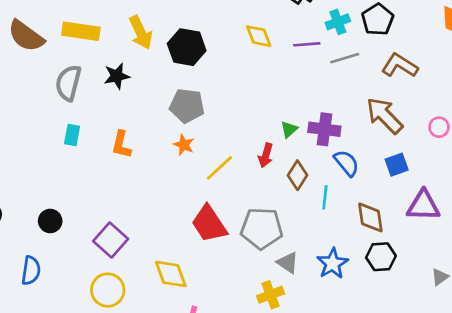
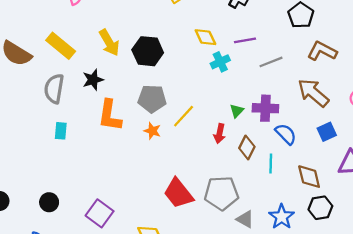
cyan cross: (338, 22) -> (220, 62), moved
yellow rectangle: (81, 31) -> (61, 46), turned 36
gray line: (345, 58) -> (271, 62), moved
orange L-shape: (121, 145) -> (110, 115), moved, size x1.4
yellow line: (219, 168) -> (184, 116), moved

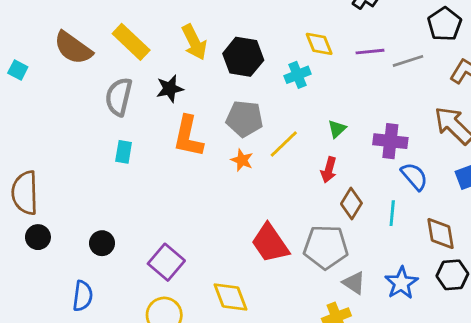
cyan cross: (220, 62) -> (297, 75), moved
gray line: (271, 62) -> (408, 61), moved
green triangle: (237, 111) -> (337, 129), moved
brown diamond: (247, 147) -> (351, 204), moved

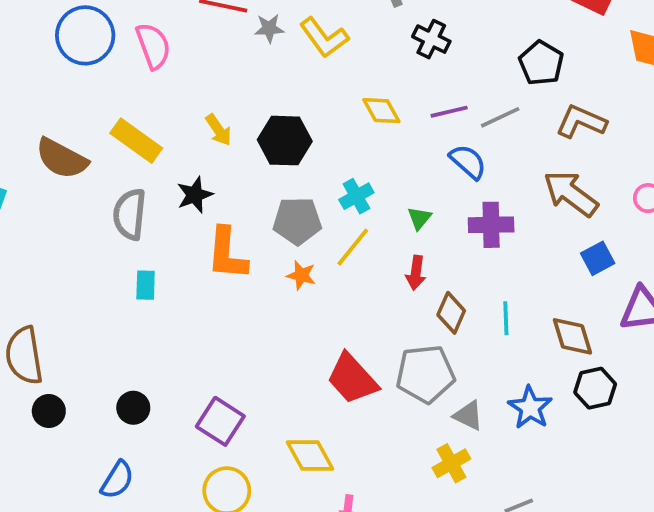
yellow arrow: (194, 42) -> (219, 130), size x0.7
cyan cross: (297, 75) -> (356, 196), moved
blue semicircle: (414, 176) -> (468, 162), moved
blue semicircle: (83, 296) -> (117, 480), turned 32

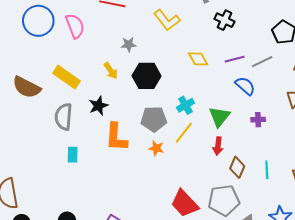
gray star: (269, 28) -> (129, 44), moved
green triangle: (419, 218) -> (219, 117), size x1.6
purple cross: (491, 225) -> (258, 120), size x0.6

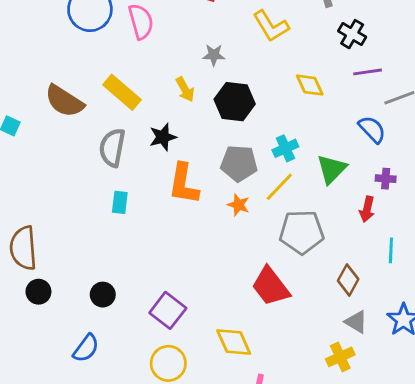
purple line: (235, 59) -> (368, 72), moved
red arrow: (218, 146) -> (367, 209), moved
brown diamond: (237, 167) -> (348, 280), moved
gray pentagon: (224, 200) -> (302, 232), moved

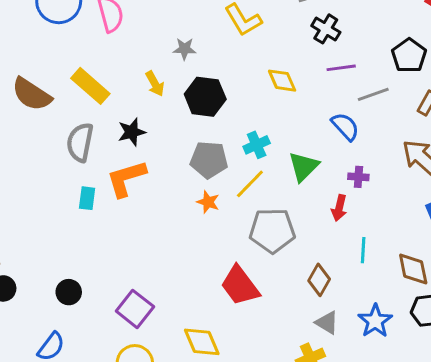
orange L-shape: (184, 184) -> (126, 178), moved, turned 63

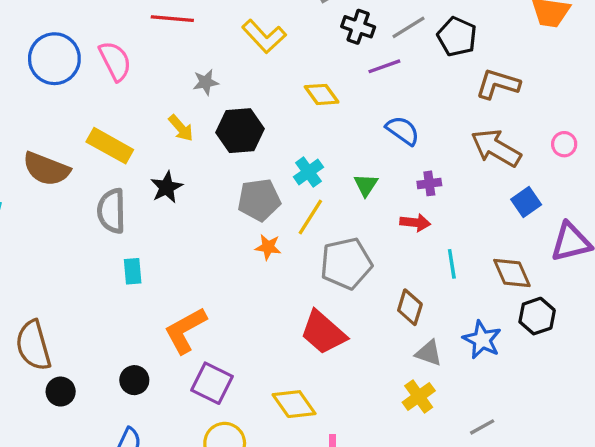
gray line: (373, 94) -> (409, 27), moved
green triangle: (304, 166) -> (366, 185), size x0.7
orange L-shape: (126, 178) -> (185, 330), moved
red arrow: (339, 208) -> (415, 223), turned -85

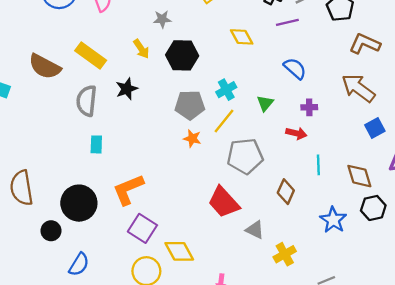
gray triangle: (429, 353) -> (255, 230), moved
black circle: (134, 380) -> (79, 203), moved, size x1.8
black circle: (61, 392) -> (51, 231), moved
yellow diamond: (294, 404) -> (179, 251), moved

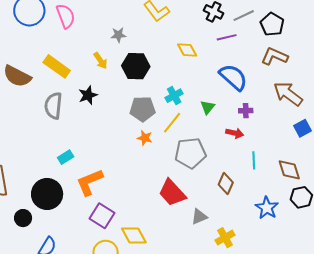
brown L-shape: (365, 44) -> (274, 56), moved
blue semicircle: (295, 68) -> (233, 77), size x1.4
cyan rectangle: (96, 144) -> (66, 157), moved, turned 56
gray triangle: (255, 230) -> (199, 217), turned -48

